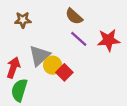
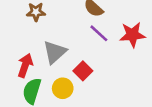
yellow circle: (53, 65) -> (63, 88), moved

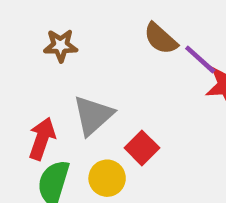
purple line: (99, 33) -> (200, 59), moved

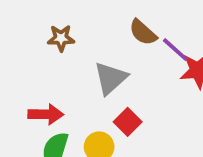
gray triangle: (93, 115) -> (111, 78), moved
red arrow: (42, 139) -> (46, 114), turned 72

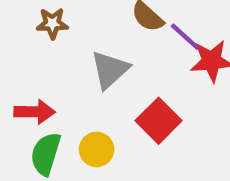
red square: (128, 122) -> (159, 121), moved, size x1.4

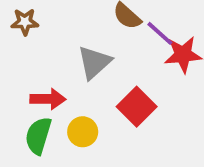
brown star: (52, 23) -> (25, 22), moved
red arrow: (35, 112) -> (48, 99), moved

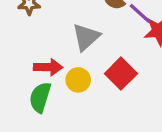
yellow circle: (83, 132) -> (78, 80), moved

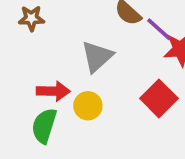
red square: (121, 74) -> (159, 98), moved

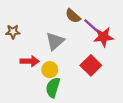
brown star: (31, 18) -> (13, 32), moved
green semicircle: (44, 126) -> (53, 88), moved

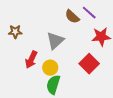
purple line: (91, 25) -> (89, 13), moved
red arrow: (30, 61) -> (31, 60), turned 114

